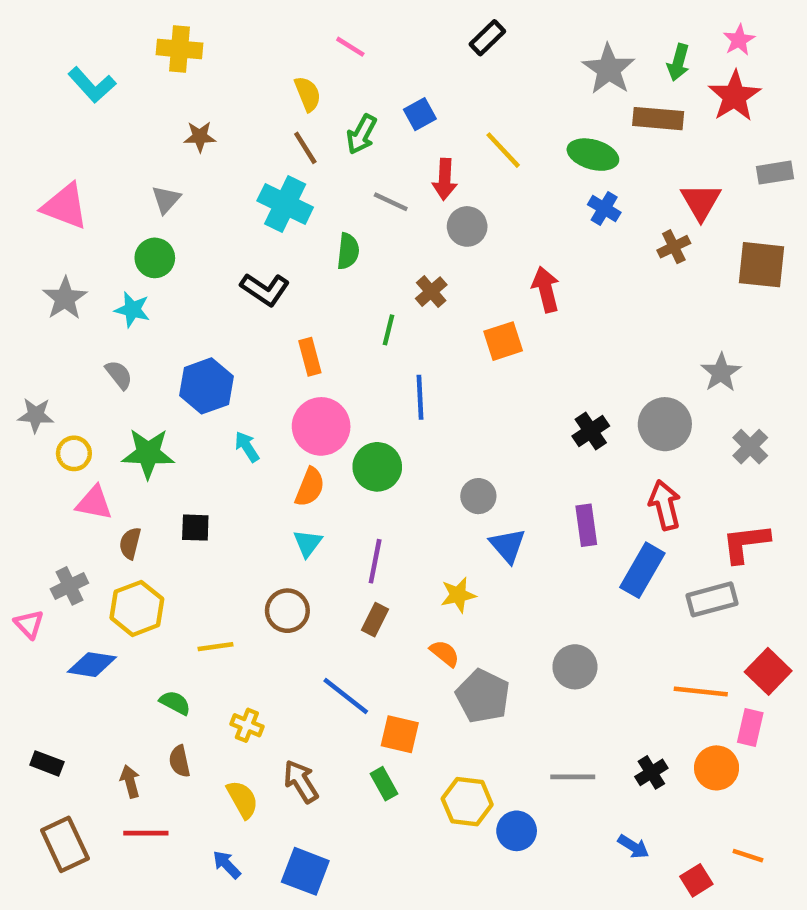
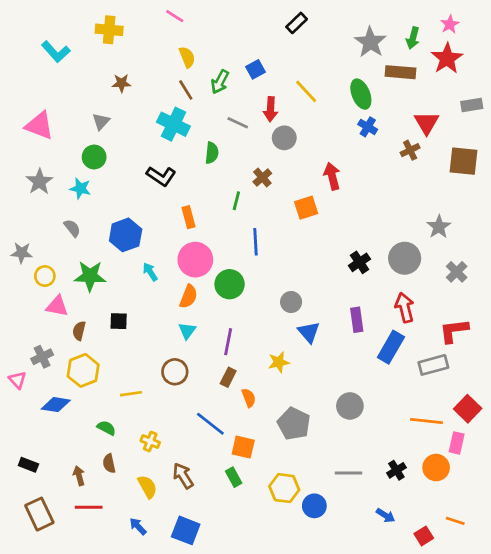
pink line: (350, 47) -> (175, 16), moved
green ellipse: (593, 155) -> (361, 94), turned 52
orange semicircle: (445, 653) -> (249, 398), moved, turned 30

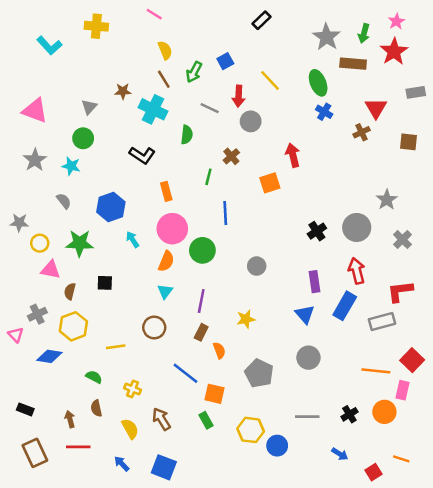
brown star: (121, 83) -> (123, 91), moved
brown square: (463, 161) -> (409, 142), size x0.7
blue triangle: (309, 332) -> (305, 314), moved

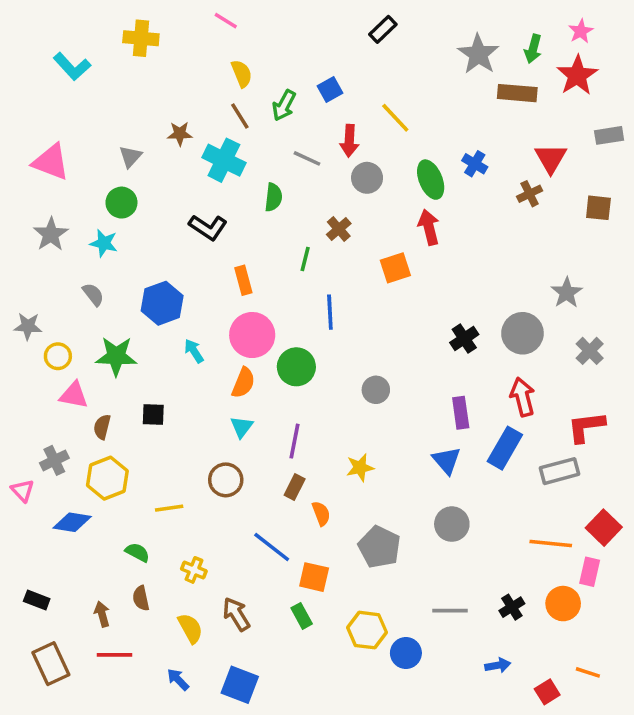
green ellipse: (318, 83) -> (431, 180), moved
blue arrow: (340, 454) -> (498, 665), turned -42

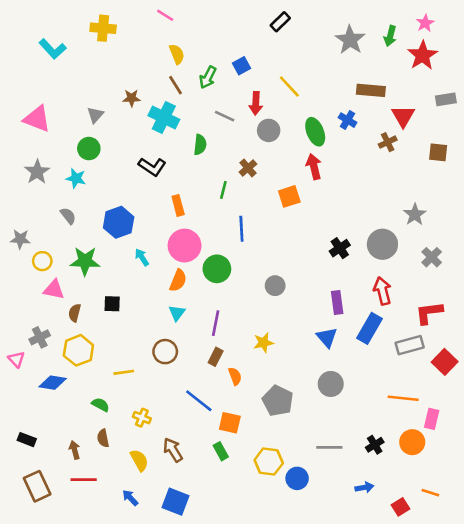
brown rectangle: (517, 93) -> (371, 90), moved
red square: (604, 528) -> (445, 362), moved

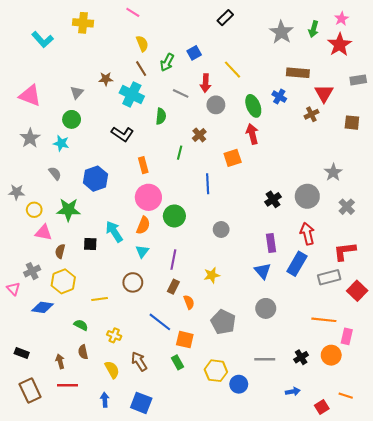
blue line: (241, 229) -> (208, 184), moved
cyan arrow: (142, 257) -> (114, 232), moved, size x1.5
blue arrow: (130, 498) -> (105, 400), turned 40

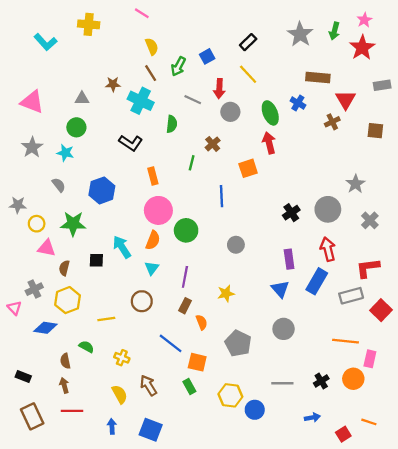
black rectangle: (225, 18) -> (248, 42), moved
gray triangle: (77, 92) -> (82, 99), turned 48
brown semicircle: (83, 352) -> (65, 361), moved

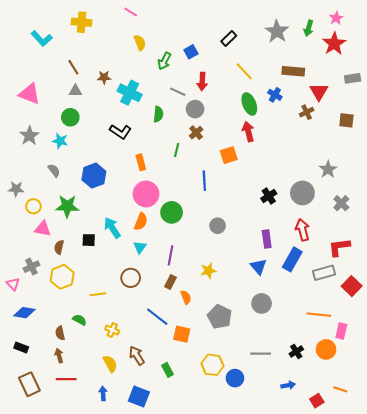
brown line: (151, 73) -> (73, 67), moved
yellow line: (248, 74) -> (244, 71), moved
gray circle: (230, 112) -> (195, 109), moved
blue diamond: (45, 328) -> (24, 313), moved
green rectangle: (189, 387) -> (167, 370), moved

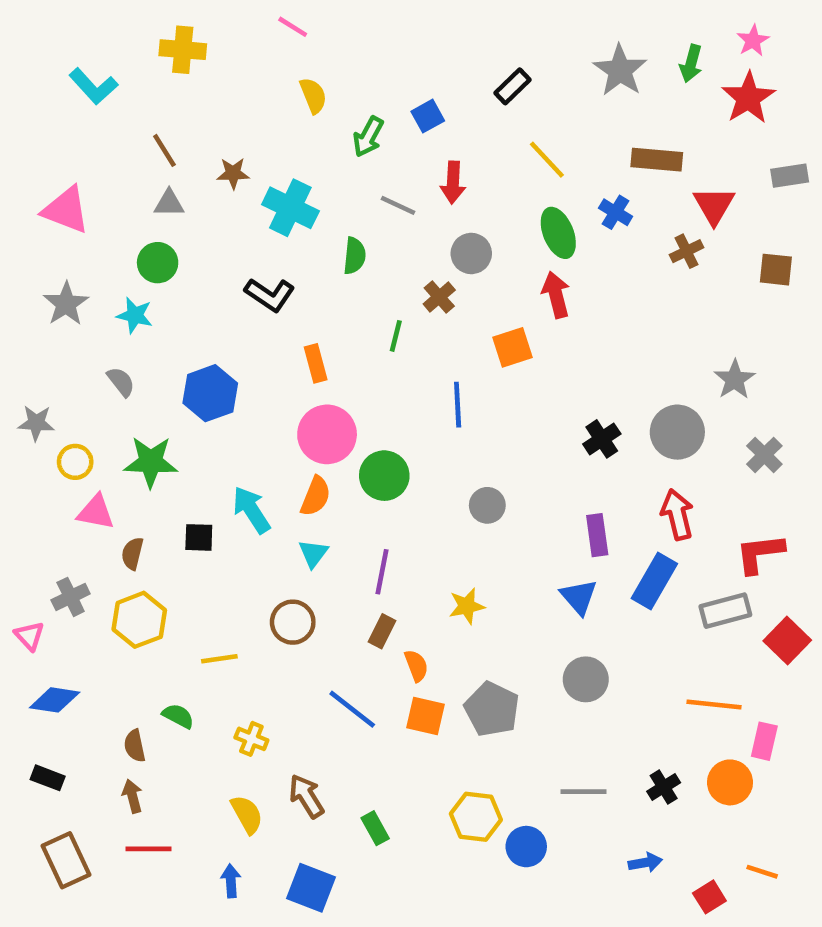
gray circle: (195, 109) -> (471, 253), moved
orange square: (182, 334) -> (425, 716), moved

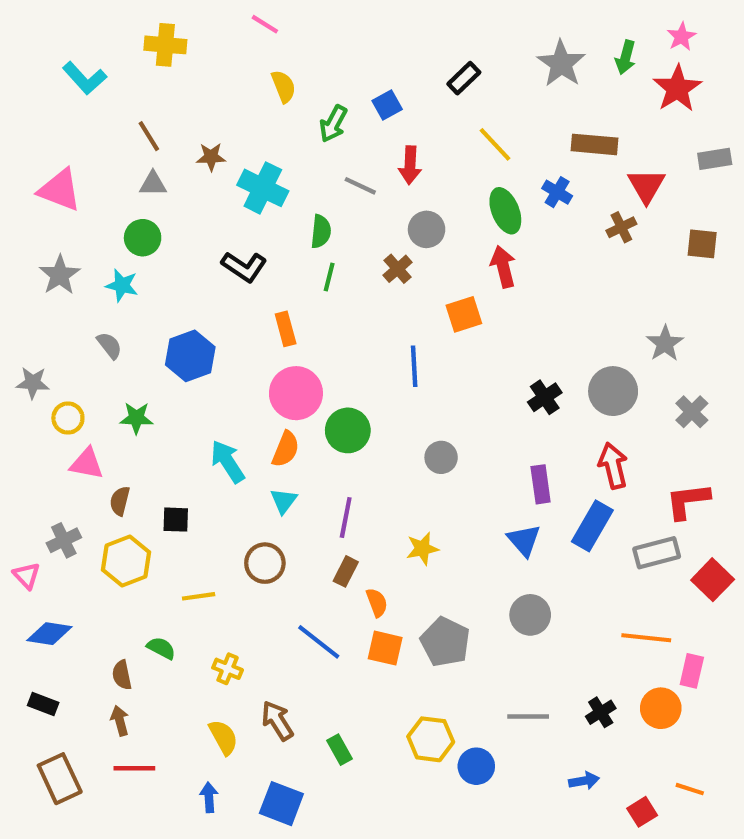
green line: (396, 336) -> (329, 277), moved
green star: (151, 462) -> (136, 418), size x0.7
black square: (199, 537) -> (176, 520), moved

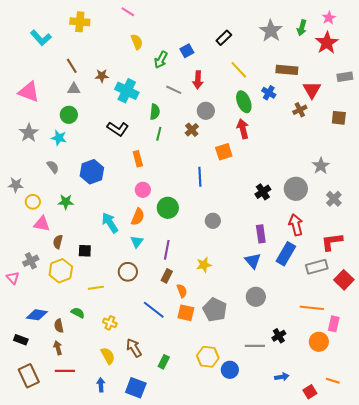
pink circle: (296, 393) -> (143, 190), size x0.6
blue diamond: (49, 634) -> (37, 315), moved
black cross: (601, 712) -> (279, 336), moved
green rectangle: (340, 750) -> (164, 362), turned 56

